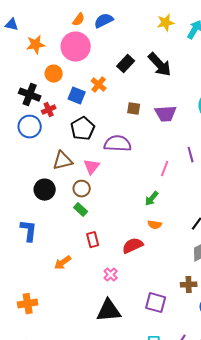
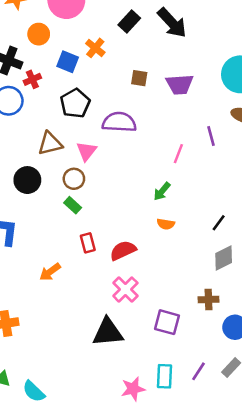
red semicircle: (133, 246) -> (123, 250), moved
pink cross: (111, 275) -> (125, 289), moved, size x1.5

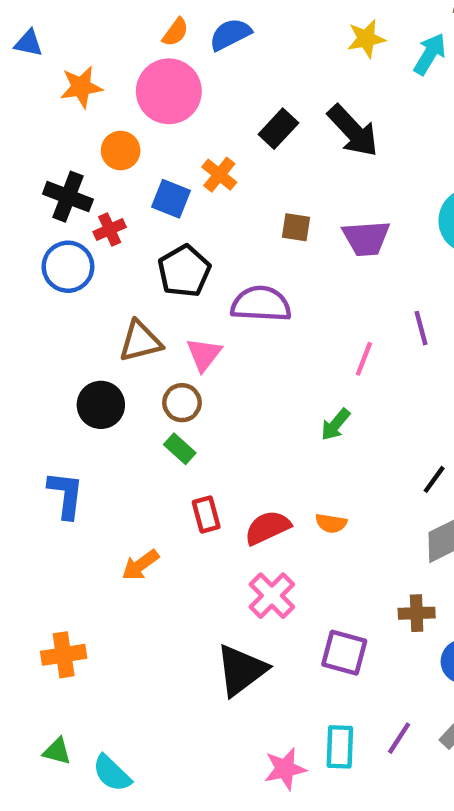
orange semicircle: (166, 224) -> (331, 523), moved
black triangle: (108, 332) -> (241, 670), turned -32

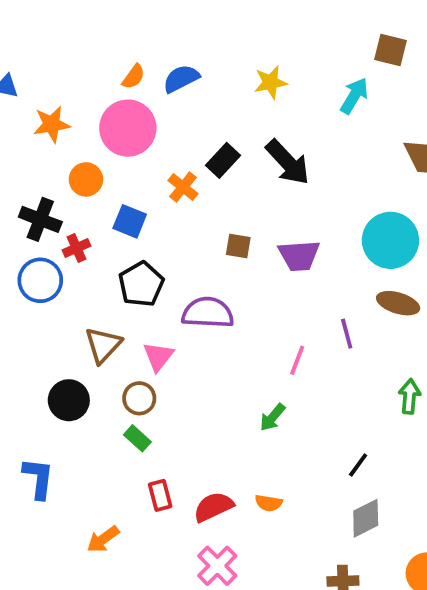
yellow star: (366, 39) -> (271, 82), moved
orange cross: (219, 175) -> (183, 187), moved
brown triangle: (140, 341) -> (103, 345), turned -33

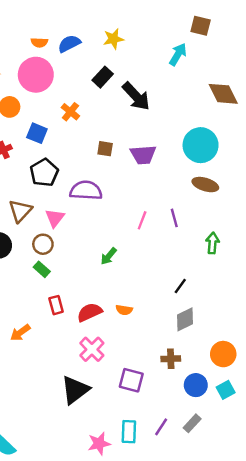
orange semicircle: (134, 77) -> (39, 42), turned 56
yellow star: (271, 82) -> (113, 39), moved
black rectangle: (223, 160) -> (103, 77), moved
purple line: (347, 334) -> (174, 218), moved
green arrow: (272, 417) -> (109, 256), moved

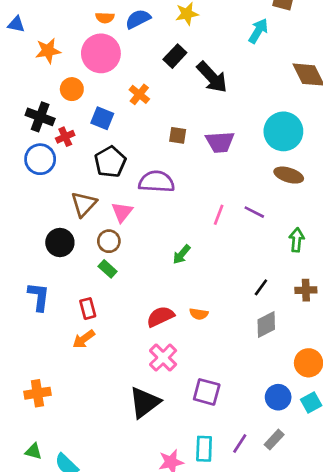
purple line: (174, 218) -> (254, 212), turned -48
red rectangle: (56, 305) -> (88, 309), moved
brown cross: (171, 359) -> (306, 290), moved

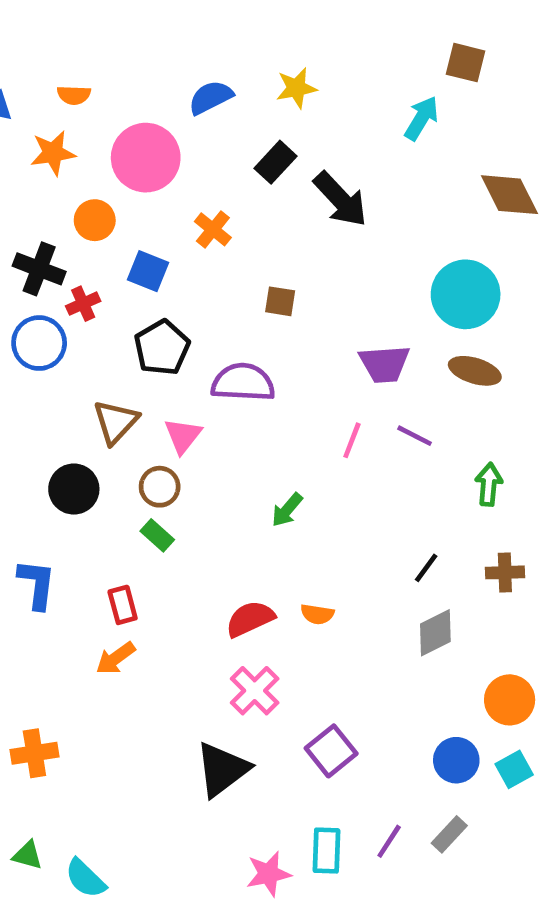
orange semicircle: (105, 18) -> (74, 95), moved
purple trapezoid: (220, 142) -> (384, 364), moved
purple square: (207, 392) -> (331, 751), turned 36

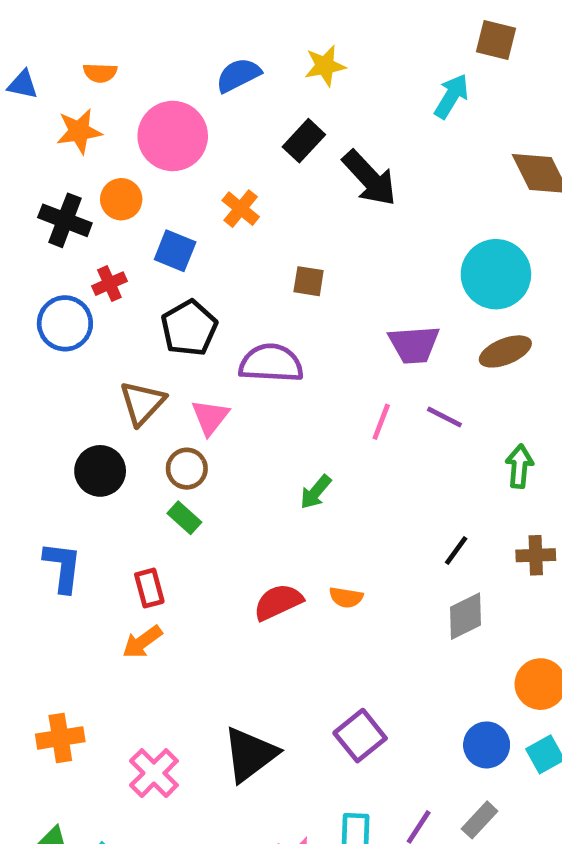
black cross: (39, 269) -> (65, 220), moved
brown ellipse: (475, 371) -> (505, 351), turned -39
pink cross: (255, 691) -> (154, 773), moved

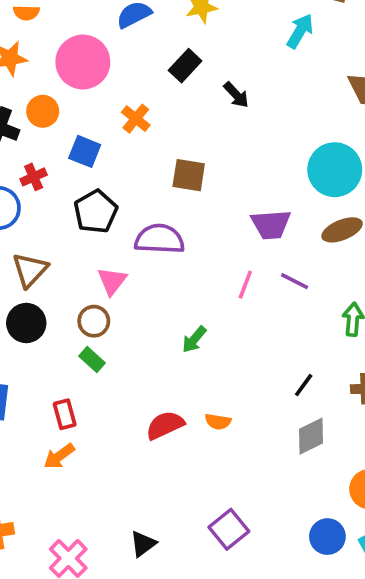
black arrow: (369, 178) -> (236, 95), size x0.6
brown square: (309, 281) -> (189, 175), size x1.4
brown triangle: (142, 403) -> (30, 270), moved
black triangle: (250, 754) -> (143, 544), size x0.6

